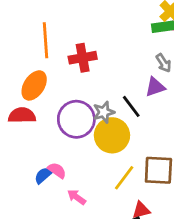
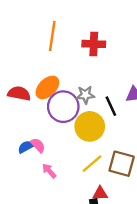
red cross: (83, 58) -> (94, 44), moved
orange ellipse: (34, 85) -> (47, 87), moved
gray star: (104, 112) -> (85, 95), moved

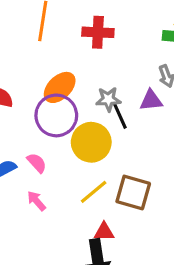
orange ellipse: (47, 87) -> (60, 87), moved
gray star: (85, 95) -> (108, 99), moved
pink semicircle: (38, 145) -> (37, 163), moved

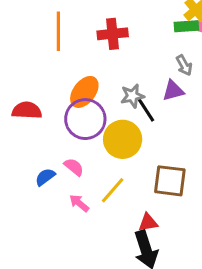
yellow line: (94, 192) -> (113, 190), moved

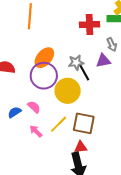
red cross: (113, 34) -> (89, 24), moved
brown square: (170, 181) -> (84, 123), moved

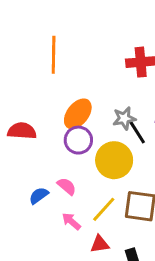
purple circle: (44, 76) -> (78, 140), size x0.7
red triangle: (81, 147) -> (100, 244), moved

